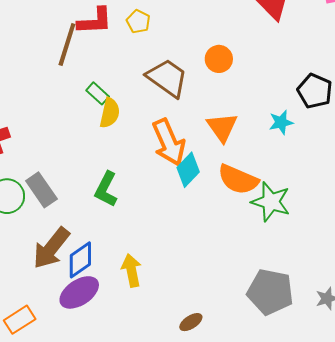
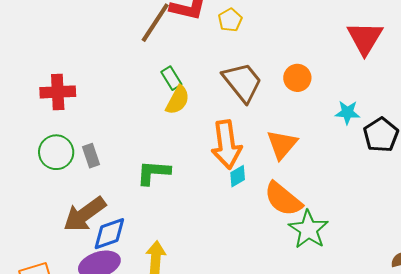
cyan star: (281, 122) -> (347, 112), moved
cyan diamond: (188, 170) -> (238, 176), size x0.7
green L-shape: (106, 189) -> (153, 173), turned 51
gray rectangle: (41, 190) -> (91, 156), size x0.7

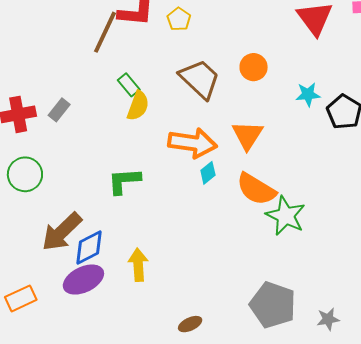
orange arrow: (226, 145) -> (193, 143), turned -66
gray rectangle: (91, 156) -> (59, 110), moved, turned 65

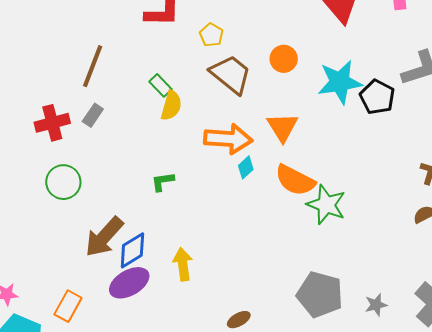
yellow pentagon: (179, 19) -> (211, 35), moved
brown line: (105, 32) -> (93, 66), moved
cyan star: (308, 94) -> (340, 82), size x1.8
green L-shape: (124, 181) -> (163, 182), size x0.7
orange rectangle: (21, 298) -> (68, 306), turned -32

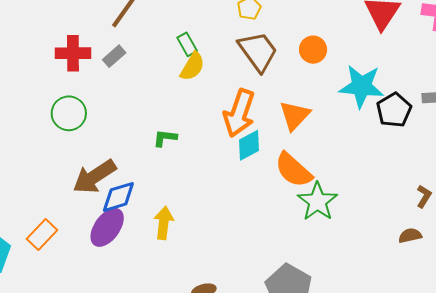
orange arrow: (228, 139) -> (239, 113), turned 90
cyan diamond: (246, 167) -> (249, 145), size x1.4
purple ellipse: (129, 283) -> (107, 227), turned -39

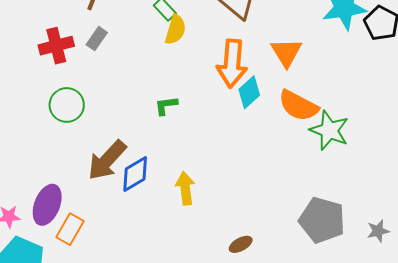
purple ellipse: (107, 227) -> (47, 205), moved

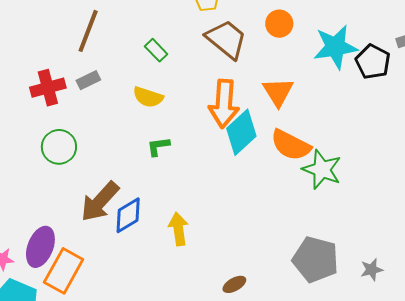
yellow semicircle: (175, 30) -> (148, 97), moved, turned 92
gray rectangle: (97, 39) -> (88, 80), turned 30
cyan diamond: (249, 92) -> (241, 132), size x1.4
orange rectangle: (70, 229) -> (64, 271), size x1.4

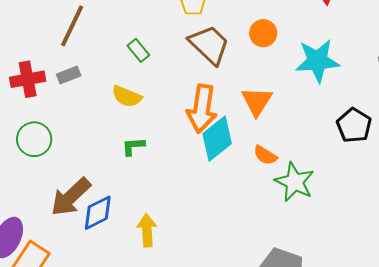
black pentagon: (373, 62) -> (354, 125), moved
orange semicircle: (291, 145) -> (265, 155), size x0.6

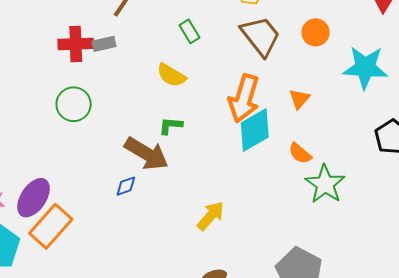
gray rectangle: (69, 75) -> (104, 44), moved
orange triangle: (257, 101) -> (299, 99), size x0.7
brown arrow: (71, 197) -> (147, 154), moved, turned -114
blue diamond: (98, 213) -> (126, 186), size x0.6
yellow arrow: (147, 230) -> (211, 216), moved, turned 36

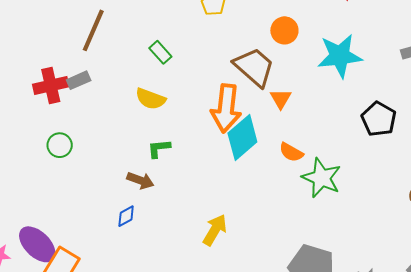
brown trapezoid: (261, 36) -> (254, 67), moved
green circle: (74, 104) -> (60, 145), size x0.7
brown arrow: (147, 154) -> (140, 180), size x0.6
purple ellipse: (33, 198) -> (37, 244), turned -69

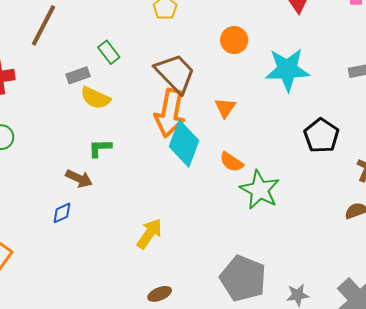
brown trapezoid: (254, 67) -> (175, 73), moved
gray rectangle: (79, 80) -> (78, 75), moved
cyan diamond: (242, 138) -> (184, 144), turned -33

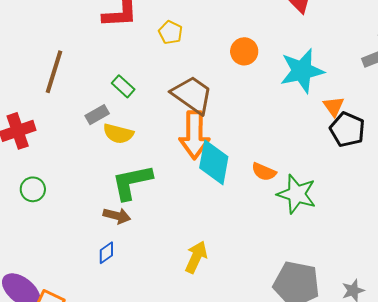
orange triangle: (225, 108) -> (334, 106), moved
green L-shape: (100, 148) -> (132, 182), size x1.8

